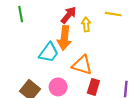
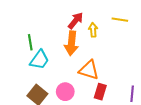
green line: (21, 14) -> (30, 42), moved
cyan trapezoid: (49, 53) -> (39, 60), moved

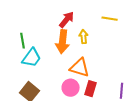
yellow arrow: (93, 30) -> (84, 37), moved
pink circle: (65, 92) -> (71, 88), moved

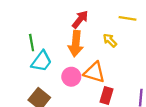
yellow arrow: (84, 37) -> (110, 40), moved, turned -40
pink circle: (71, 88) -> (71, 77), moved

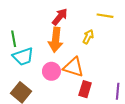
yellow arrow: (110, 40) -> (88, 37), turned 72
cyan trapezoid: (42, 61) -> (23, 57), turned 35

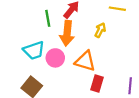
green line: (14, 39) -> (48, 18), moved
pink circle: (51, 71) -> (55, 58), moved

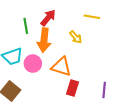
yellow arrow: (100, 30) -> (76, 37), turned 112

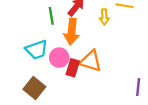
yellow arrow: (76, 37) -> (104, 17), moved, turned 40
red rectangle: (73, 88) -> (73, 68), moved

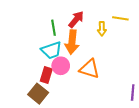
cyan trapezoid: (37, 50) -> (51, 50), moved
red rectangle: (73, 68) -> (46, 75), moved

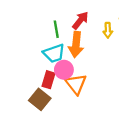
orange triangle: (90, 69) -> (76, 84), moved, turned 35

